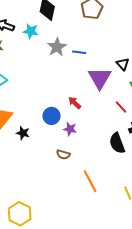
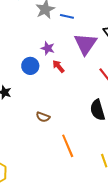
blue circle: (52, 116) -> (30, 66), moved
purple star: (70, 129) -> (48, 48), moved

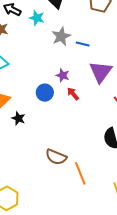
brown semicircle: (43, 117) -> (56, 157), moved, size x1.5

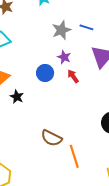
gray star: (61, 36) -> (61, 30), moved

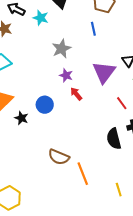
blue line: (86, 27) -> (93, 29), moved, turned 64
blue circle: (45, 73) -> (45, 105), moved

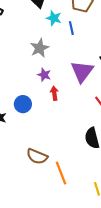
cyan star: (41, 18) -> (54, 18), moved
red arrow: (76, 94) -> (54, 93), turned 32

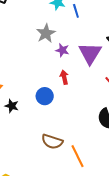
purple star: (44, 75) -> (62, 50), moved
blue circle: (23, 104) -> (45, 96), moved

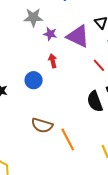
gray star: (46, 33) -> (33, 17), turned 30
purple triangle: (90, 53) -> (78, 36), turned -35

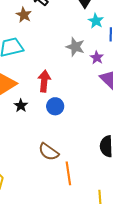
purple star: (50, 34) -> (97, 57), moved
red arrow: (53, 61) -> (44, 81), moved, size x1.5

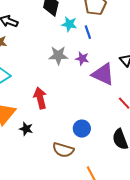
blue circle: (55, 106) -> (82, 129), moved
brown semicircle: (49, 152) -> (63, 150), moved

